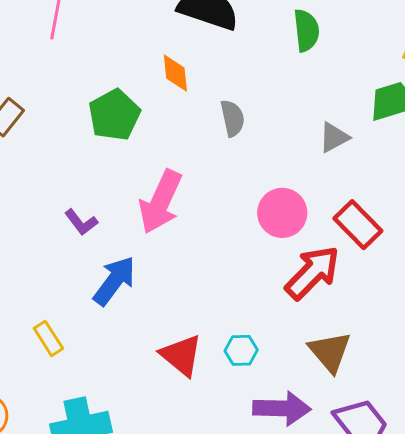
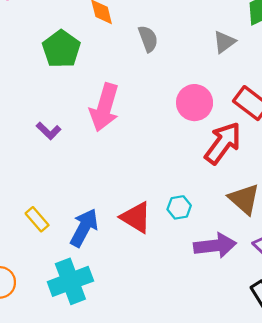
blue arrow: (114, 281) -> (84, 228), moved

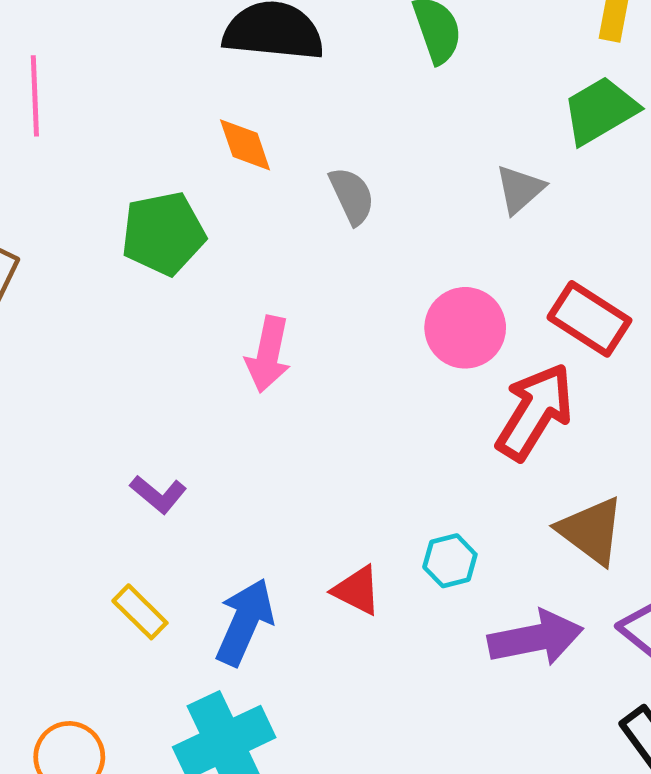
green pentagon: (61, 49) -> (163, 233), turned 30
pink arrow: (104, 107) -> (268, 354), size x0.7
purple L-shape: (49, 131) -> (158, 494), moved
red triangle: (136, 217) -> (357, 590), size x0.7

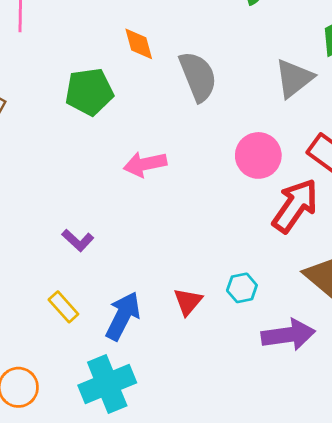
gray triangle: (520, 189) -> (294, 78), size x1.4
gray semicircle: (352, 196) -> (198, 76), size x1.5
pink arrow: (268, 354) -> (145, 164), turned 63
red triangle: (357, 590) -> (188, 302), turned 40

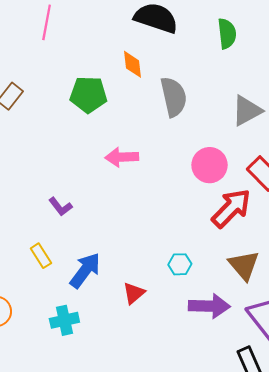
red triangle: (188, 302) -> (134, 293), moved
cyan cross: (107, 384) -> (64, 320), size x0.7

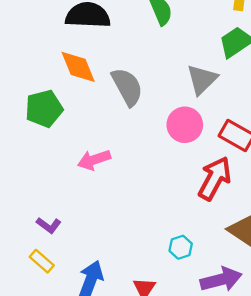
orange diamond: (133, 64) -> (78, 67), size x1.4
pink circle: (210, 165) -> (185, 125), moved
yellow rectangle: (41, 256) -> (42, 261), moved

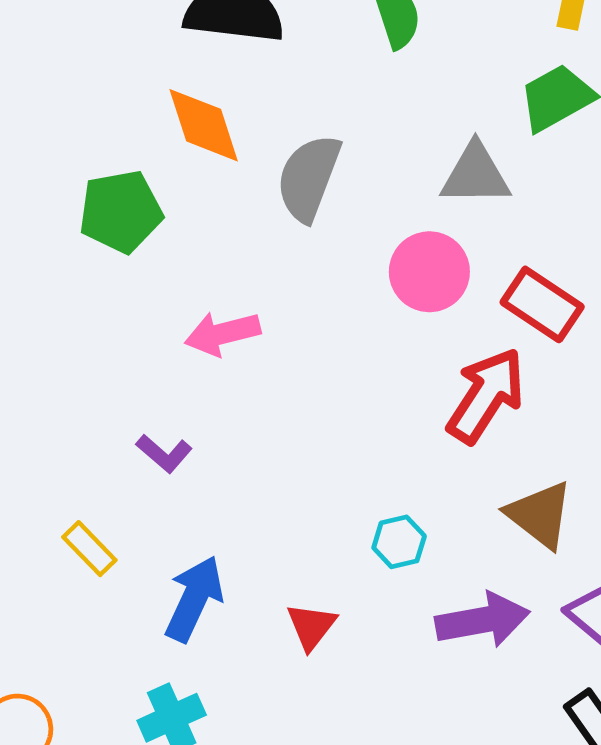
gray triangle: (202, 79) -> (475, 174), turned 40
gray semicircle: (127, 87) -> (309, 178), turned -135
purple L-shape: (49, 225) -> (164, 453), moved

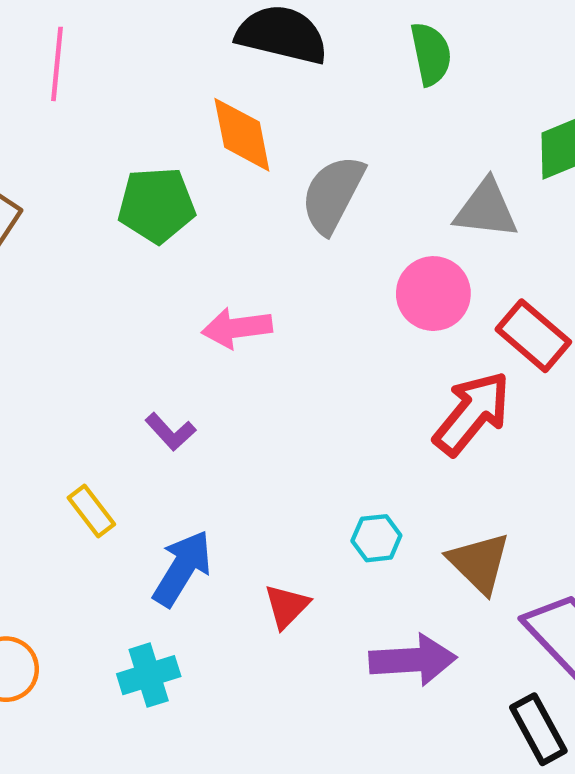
brown triangle: (540, 515) -> (479, 563), moved
purple arrow: (483, 620) -> (413, 660), moved

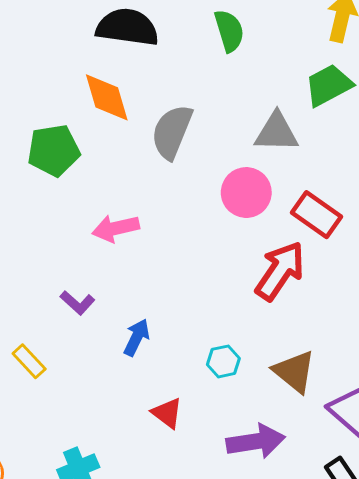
blue arrow: (182, 568) -> (137, 337), moved, size x0.7
red triangle: (287, 606) -> (167, 413), turned -32

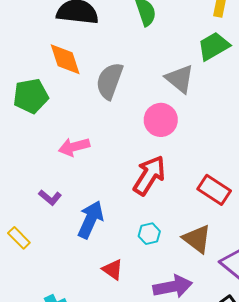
gray triangle: (276, 132) -> (180, 79), turned 40
red rectangle: (316, 215) -> (214, 190), moved
red arrow: (280, 271) -> (149, 175), moved
blue arrow: (137, 337) -> (90, 220), size x1.5

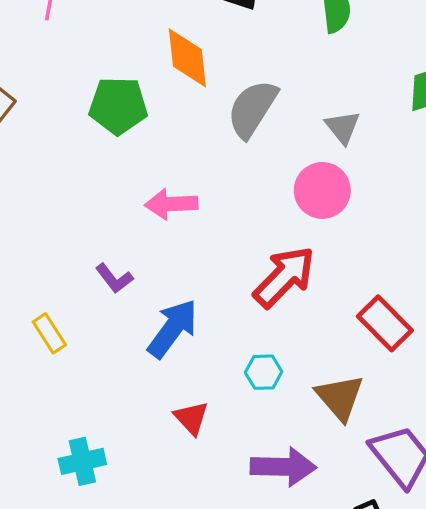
gray triangle: (180, 79) -> (343, 127), moved, size x0.7

